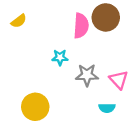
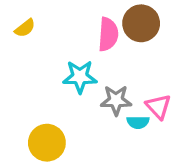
cyan star: (60, 57) -> (80, 77), size x1.5
cyan semicircle: (107, 108) -> (138, 122), moved

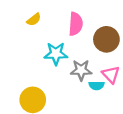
brown circle: (141, 23) -> (106, 39), moved
yellow semicircle: (25, 28) -> (34, 20), moved

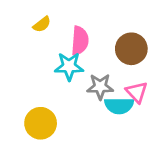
pink semicircle: (76, 24) -> (80, 41), moved
cyan semicircle: (97, 86) -> (119, 106), size x1.5

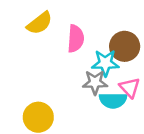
yellow semicircle: (42, 24) -> (40, 23), size x1.5
cyan star: (69, 66) -> (105, 63), moved

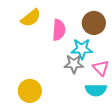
brown circle: (125, 46) -> (94, 23), moved
cyan semicircle: (113, 100) -> (96, 90), moved

